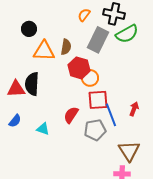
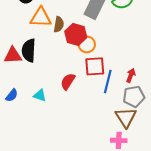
brown semicircle: (66, 47) -> (59, 24), moved
blue line: (111, 115) -> (108, 81), turned 35
blue semicircle: (15, 121) -> (12, 95), moved
gray pentagon: (95, 130) -> (134, 96), moved

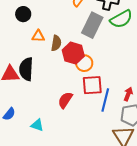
orange triangle: (41, 17) -> (38, 36), size x0.6
cyan triangle: (40, 95) -> (37, 125), moved

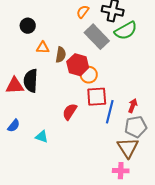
gray rectangle: (92, 25) -> (97, 37), turned -70

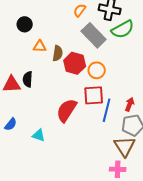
orange circle: (89, 75) -> (97, 70), moved
black semicircle: (31, 81) -> (28, 79), size x0.7
red semicircle: (70, 112) -> (67, 110), size x1.4

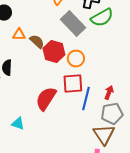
brown semicircle: (58, 53) -> (37, 42), turned -56

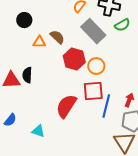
green semicircle: (102, 18) -> (122, 25), size x0.7
brown semicircle: (37, 42) -> (57, 37), moved

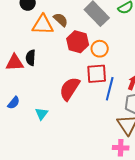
orange triangle: (39, 42) -> (43, 25), size x1.6
cyan triangle: (38, 131) -> (42, 114), turned 48

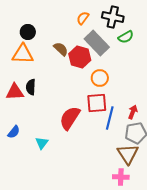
orange triangle: (43, 25) -> (23, 54), moved
red hexagon: (78, 42) -> (80, 57), moved

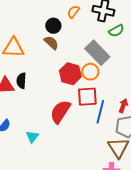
black circle: (28, 32) -> (53, 26), moved
gray rectangle: (97, 43) -> (97, 53), moved
red hexagon: (80, 57) -> (70, 74), moved

